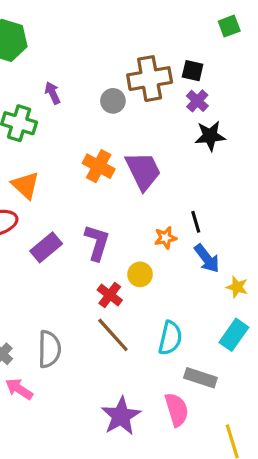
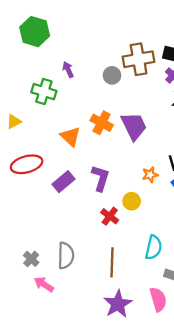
orange triangle: (25, 185) -> (70, 137), moved
brown line: (113, 335) -> (112, 262), moved, turned 44

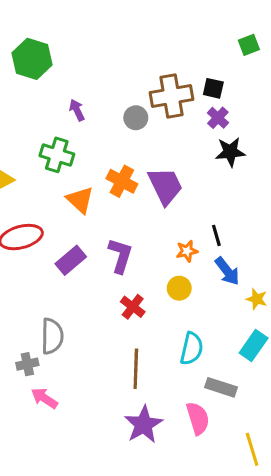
green cross: (44, 92) -> (57, 155), moved
yellow circle: (132, 201) -> (179, 288), moved
gray semicircle: (66, 255) -> (52, 336), moved
gray cross: (31, 259) -> (27, 364), turned 35

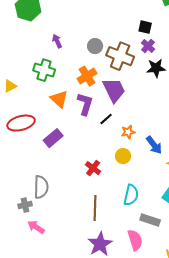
brown cross: (171, 96) -> (120, 56), moved, turned 32
orange cross: (122, 181) -> (87, 76), moved, turned 30
black line: (216, 235) -> (106, 119), moved, turned 64
purple L-shape: (120, 256) -> (85, 104), moved

